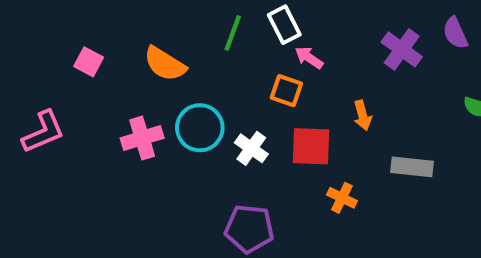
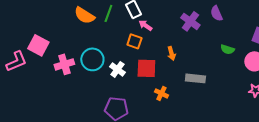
pink square: (89, 62) -> (38, 45), moved, size x1.5
orange semicircle: (165, 64) -> (84, 15), moved

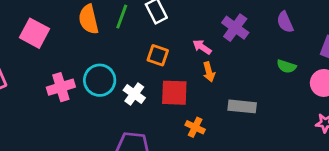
purple semicircle: (216, 13) -> (285, 22), moved
orange semicircle: (84, 15) -> (89, 19), turned 45
pink arrow: (145, 25) -> (202, 47), moved
pink square: (38, 45) -> (35, 33), moved

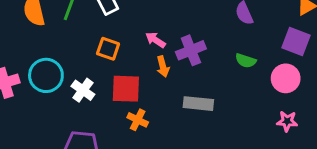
purple cross: (235, 28) -> (191, 50), moved, turned 32
orange cross: (195, 127) -> (138, 120), moved

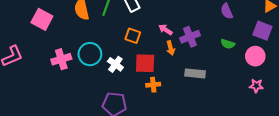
orange cross: (138, 120) -> (153, 85), turned -32

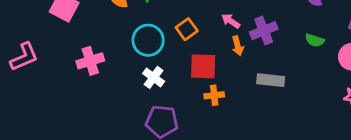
orange square: (133, 36) -> (187, 29), turned 35
cyan circle: (90, 54) -> (148, 40), moved
white cross: (115, 64) -> (154, 77), moved

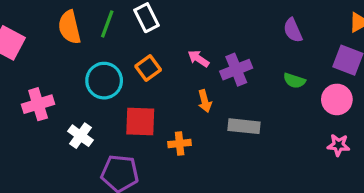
orange arrow: (238, 46) -> (205, 101), moved
red square: (203, 66) -> (140, 121), moved
white cross: (154, 77) -> (80, 136), moved

